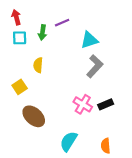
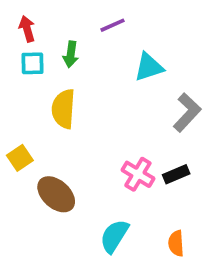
purple line: (62, 23) -> (113, 25), moved
yellow semicircle: (38, 65) -> (63, 109), size x1.5
gray L-shape: (95, 66) -> (187, 112), moved
yellow square: (20, 87) -> (20, 158), moved

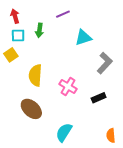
yellow semicircle: (63, 109) -> (35, 75), moved
yellow square: (20, 158) -> (11, 55), moved
pink cross: (138, 174) -> (68, 87), moved
orange semicircle: (176, 243) -> (111, 135), moved

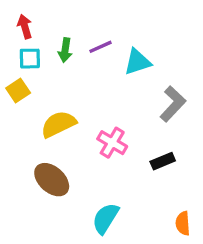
purple line: (63, 14) -> (100, 47), moved
yellow semicircle: (35, 75) -> (58, 124), turned 60

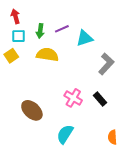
yellow semicircle: (58, 124) -> (47, 55), moved, turned 35
pink cross: (112, 143) -> (73, 98), moved
black rectangle: (163, 161) -> (100, 99), turned 72

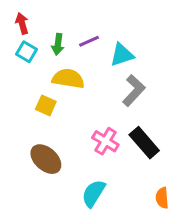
cyan square: (19, 36) -> (26, 52), turned 32
yellow square: (11, 56) -> (46, 105), moved, turned -32
gray L-shape: (106, 64) -> (134, 91), moved
black rectangle: (100, 99) -> (144, 143), size x1.5

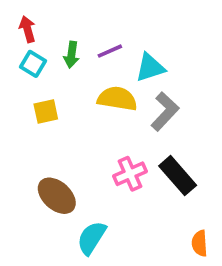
yellow semicircle: (68, 79) -> (117, 99), moved
yellow square: (46, 105) -> (46, 112), moved, turned -36
pink cross: (105, 141) -> (130, 174), turned 35
cyan semicircle: (94, 193) -> (92, 238), moved

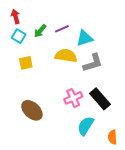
green arrow: (71, 55) -> (40, 31), turned 32
gray L-shape: (165, 112) -> (93, 63), turned 30
cyan semicircle: (92, 238) -> (86, 126), moved

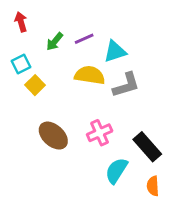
cyan square: (19, 36) -> (21, 64), moved, turned 32
yellow square: (26, 63) -> (35, 85), turned -32
black rectangle: (100, 99) -> (147, 147), moved
brown ellipse: (32, 110) -> (53, 136), moved

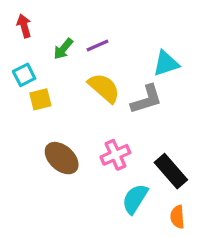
cyan triangle: (115, 51) -> (166, 63), moved
yellow semicircle: (90, 75) -> (104, 88), turned 32
yellow square: (35, 85) -> (40, 99), turned 30

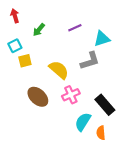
purple line: (97, 46) -> (75, 28), moved
yellow semicircle: (104, 88) -> (59, 70), moved
orange semicircle: (177, 217) -> (101, 133), moved

